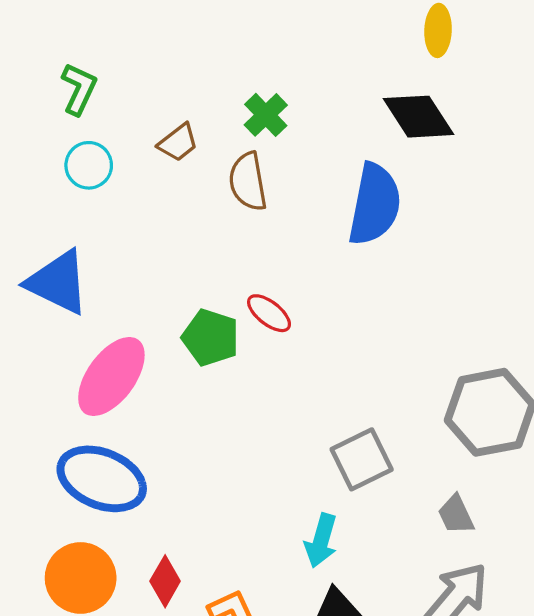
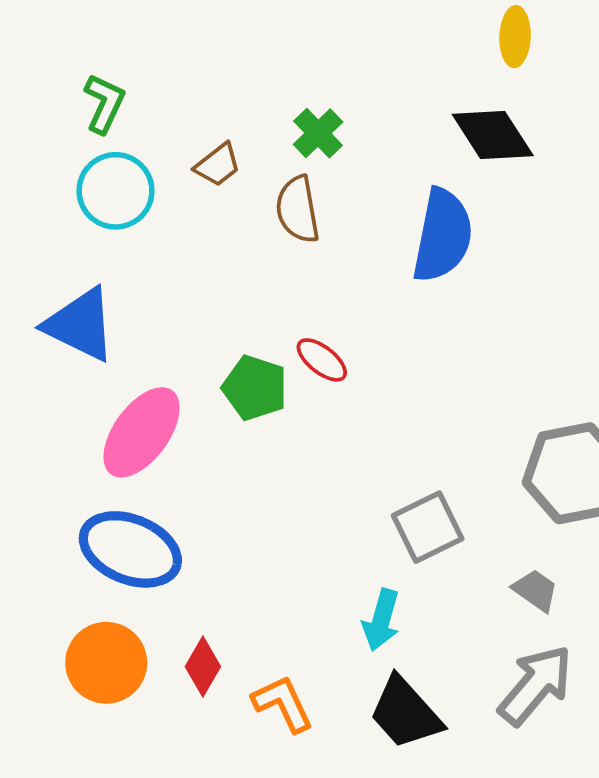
cyan circle: (89, 165) -> (116, 191), size x1.4
gray trapezoid: (456, 515) -> (535, 590), turned 150

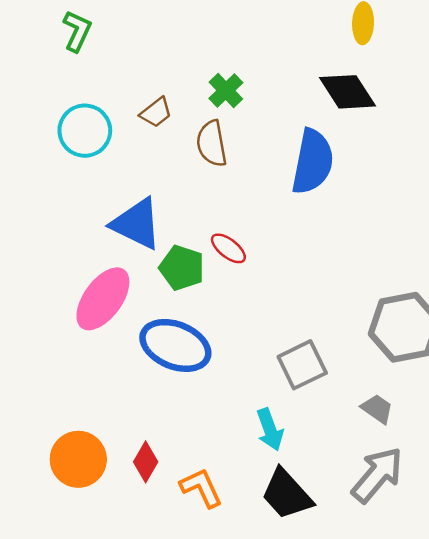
green L-shape: (104, 103) -> (77, 31), moved
blue triangle: (80, 325) -> (137, 224), moved
blue ellipse: (130, 549) -> (175, 345), moved
cyan arrow: (381, 620) -> (270, 430), turned -36

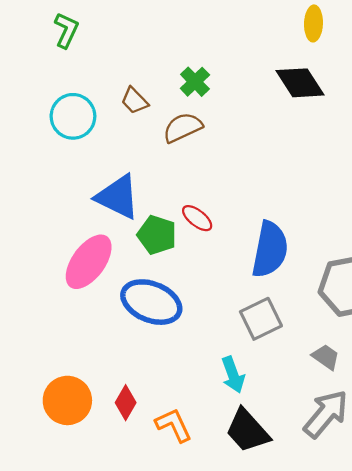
brown trapezoid: (156, 112) -> (135, 101), turned 84
brown semicircle: (212, 144) -> (183, 128), turned 75
blue semicircle: (313, 162) -> (270, 249), moved

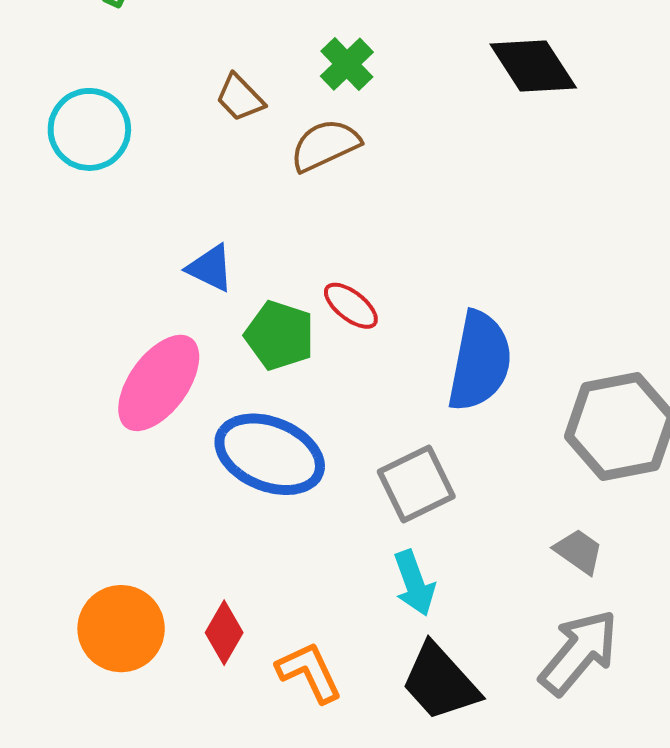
cyan circle: (73, 116) -> (89, 129), moved
blue triangle: (118, 197) -> (210, 268), size x0.6
gray square: (261, 319) -> (416, 484), moved

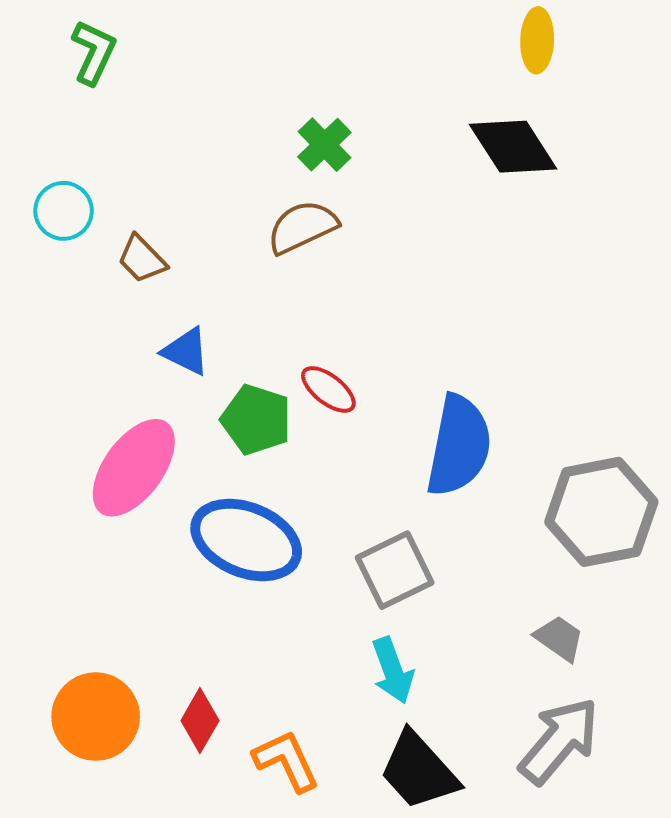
brown trapezoid: (240, 98) -> (142, 259), moved
cyan circle: (89, 129) -> (64, 211), size x0.7

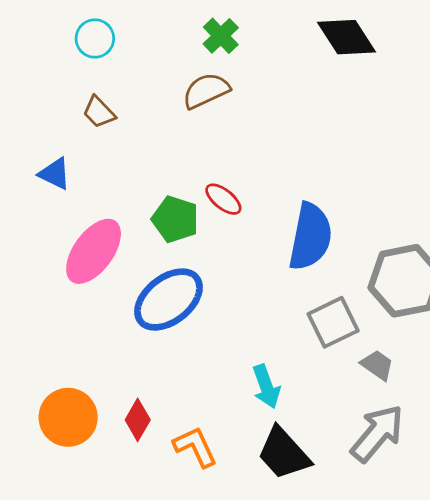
cyan circle: (64, 211) -> (95, 39), moved
blue triangle: (186, 351) -> (55, 174), moved
blue ellipse: (246, 540) -> (169, 300), turned -60
gray square: (395, 570) -> (333, 322), moved

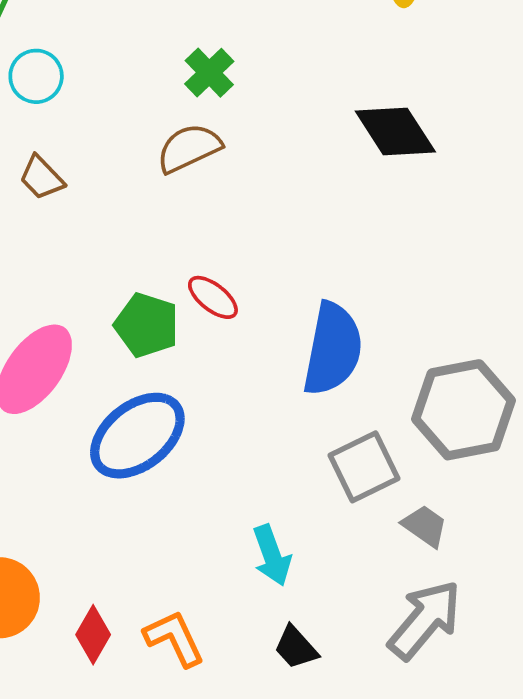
black diamond: (347, 37) -> (395, 132), moved
red diamond: (138, 420) -> (93, 635), moved
black trapezoid: (284, 453) -> (296, 647), size x0.6

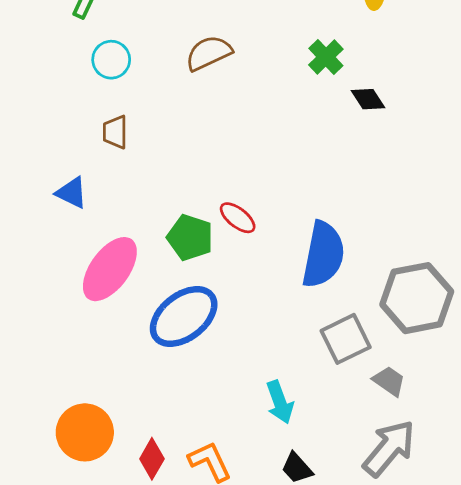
green cross: (209, 73) -> (326, 57), moved
black diamond: (395, 132) -> (368, 99), size x0.6
brown semicircle: (189, 148) -> (209, 53), moved
brown trapezoid: (42, 178) -> (115, 132), turned 44

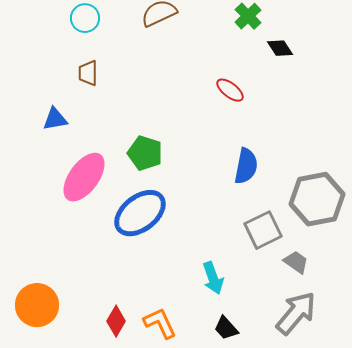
blue triangle: (72, 193) -> (55, 119), turned -36
red ellipse: (238, 218) -> (230, 90), moved
blue semicircle: (323, 255) -> (246, 166), size x0.7
orange circle: (85, 432) -> (37, 305), moved

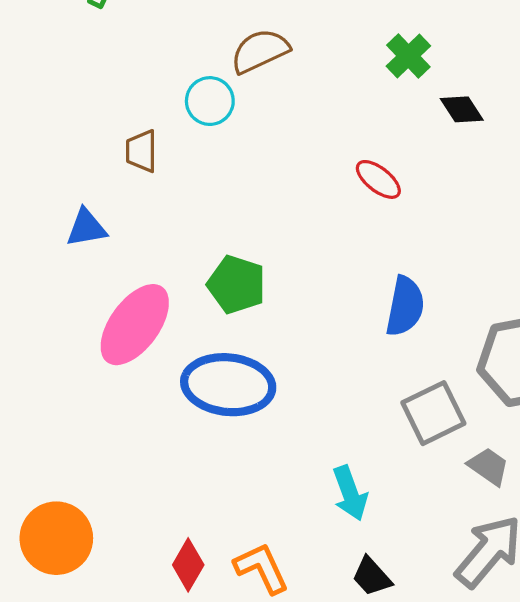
cyan circle: (85, 18) -> (210, 101), moved
blue ellipse: (140, 213) -> (228, 385), turned 44

